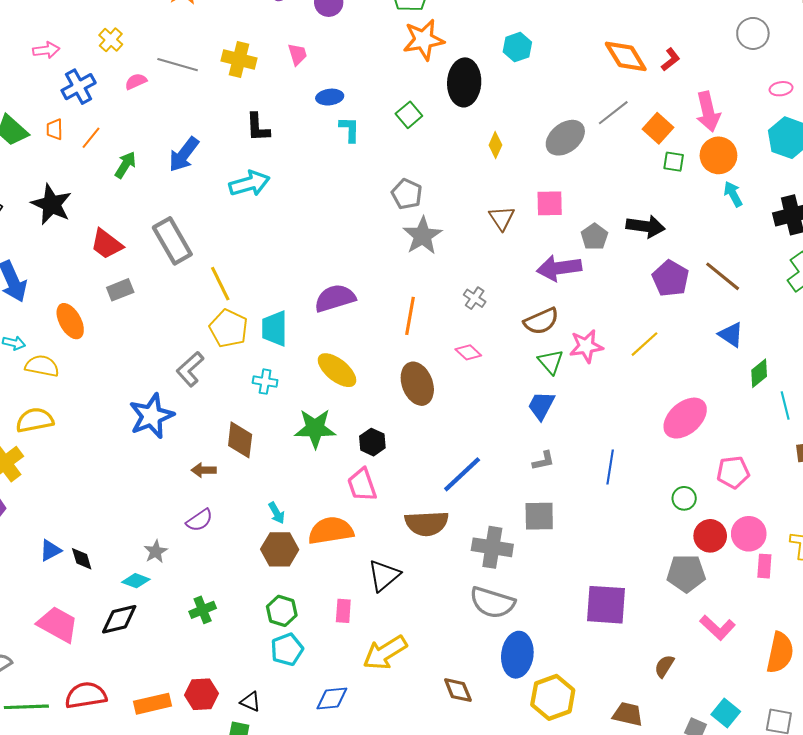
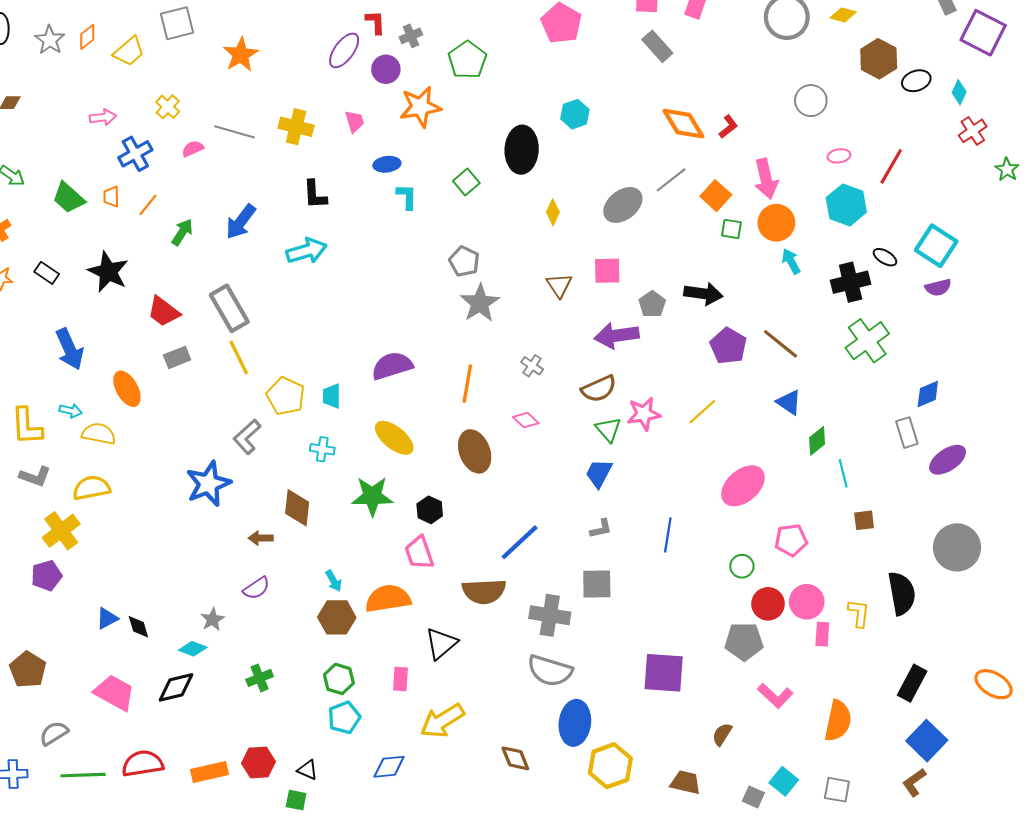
orange star: (424, 40) -> (420, 107), moved
yellow line: (220, 284) -> (239, 357), moved
cyan trapezoid: (274, 328) -> (332, 396), size x0.7

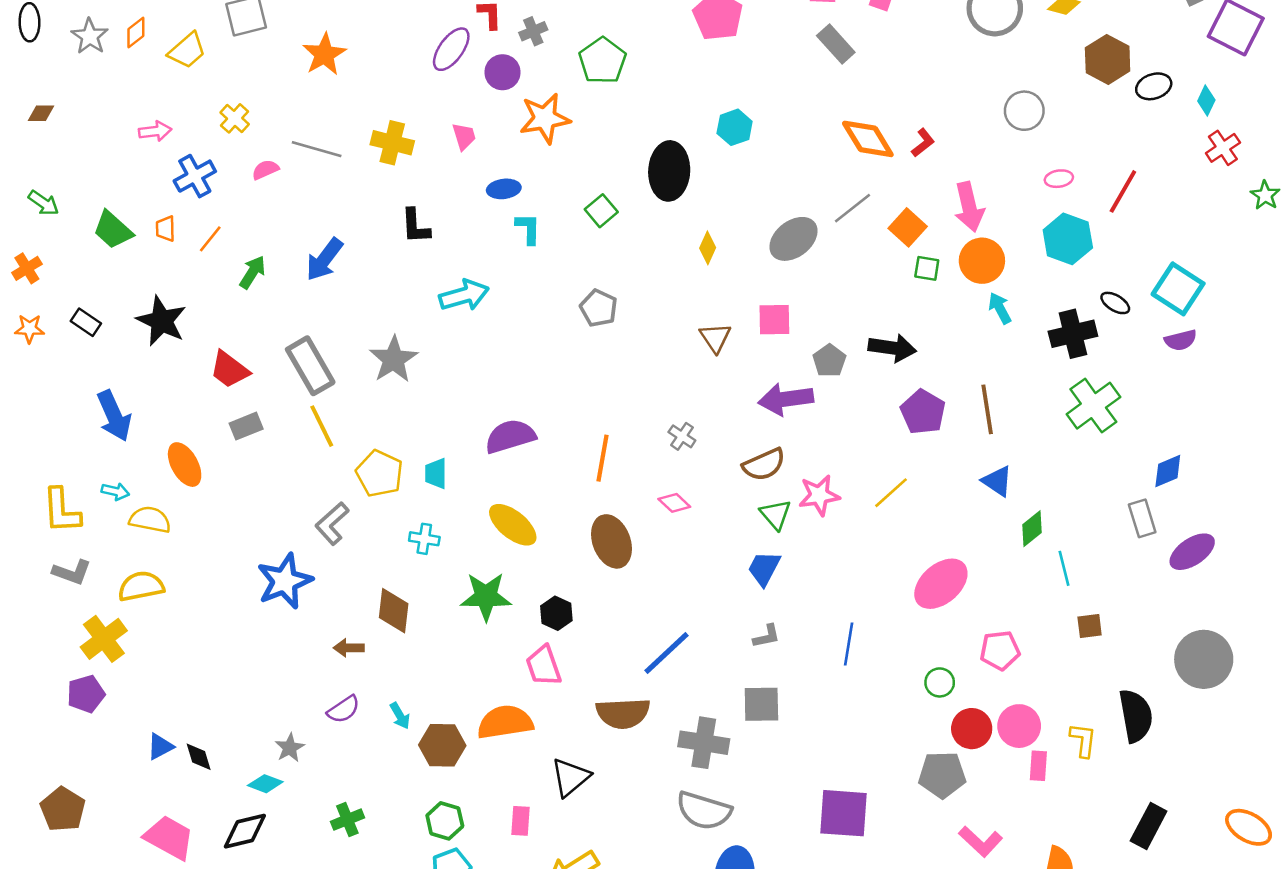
cyan arrow: (307, 251) -> (464, 295), moved
gray star: (480, 303) -> (394, 359), moved
brown line: (781, 344) -> (987, 409), turned 42
cyan arrow: (334, 581) -> (400, 716), moved

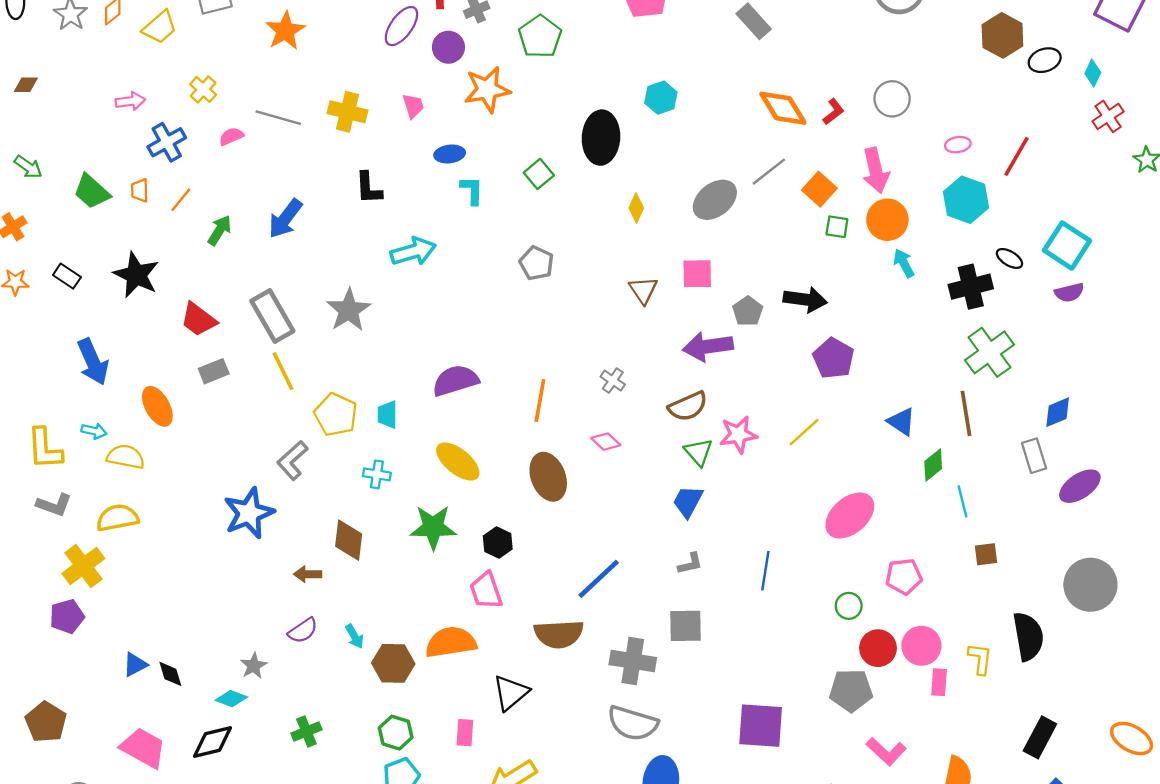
gray circle: (1024, 111) -> (892, 99), moved
brown line: (987, 409) -> (966, 413), moved

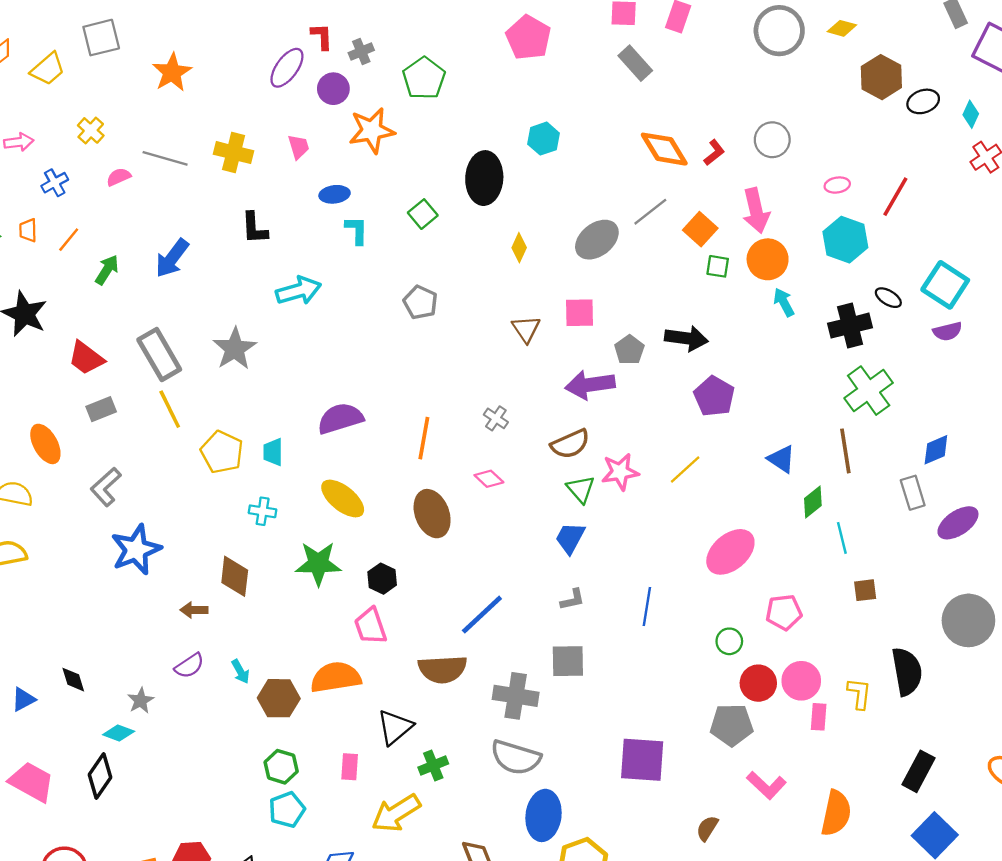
blue cross: (167, 142) -> (55, 183), size x0.7
gray L-shape: (292, 460) -> (106, 487), moved
black diamond: (170, 674) -> (73, 680), moved
green cross: (306, 731) -> (433, 766), moved
black diamond: (213, 742) -> (100, 776), turned -42

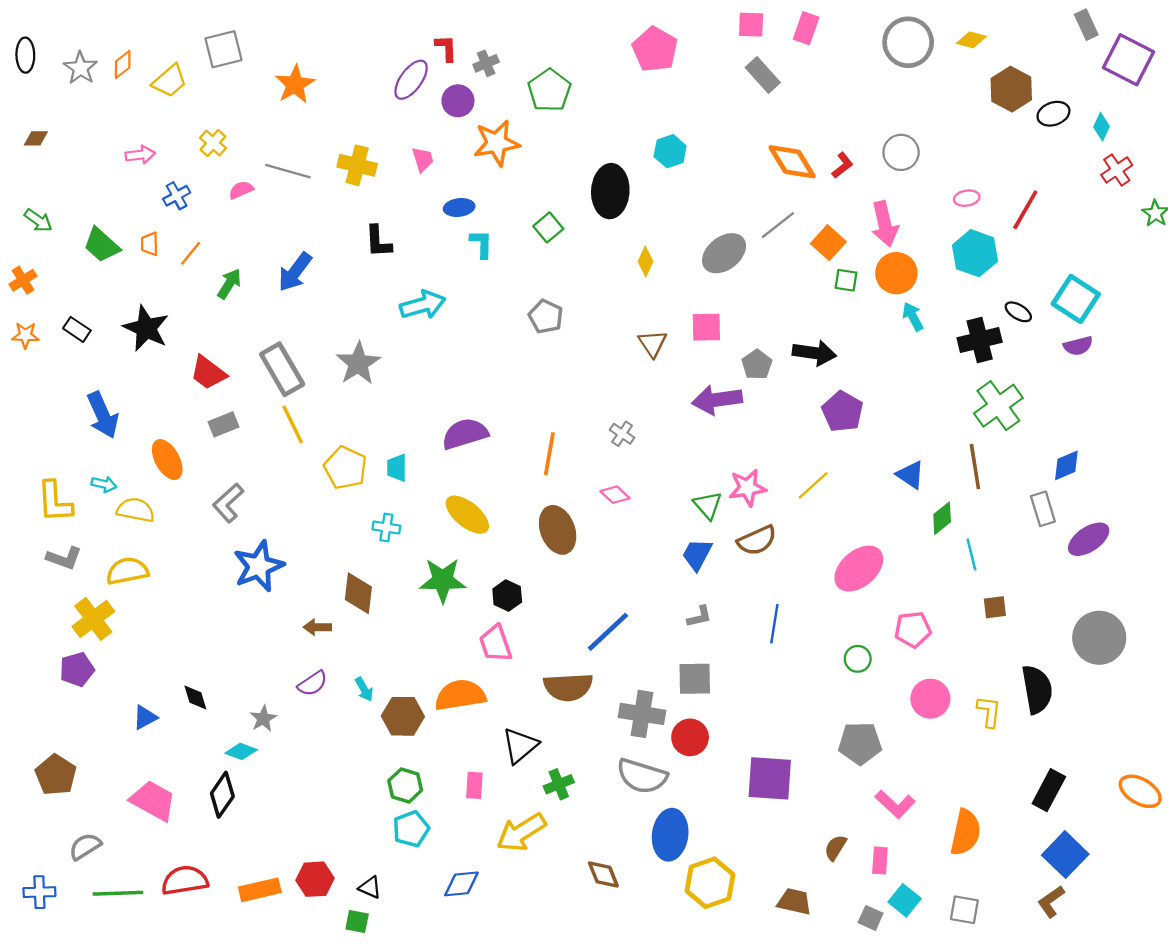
brown semicircle: (570, 444) -> (757, 540), moved
red circle: (758, 683) -> (690, 737), moved
pink rectangle: (819, 717) -> (880, 860), moved

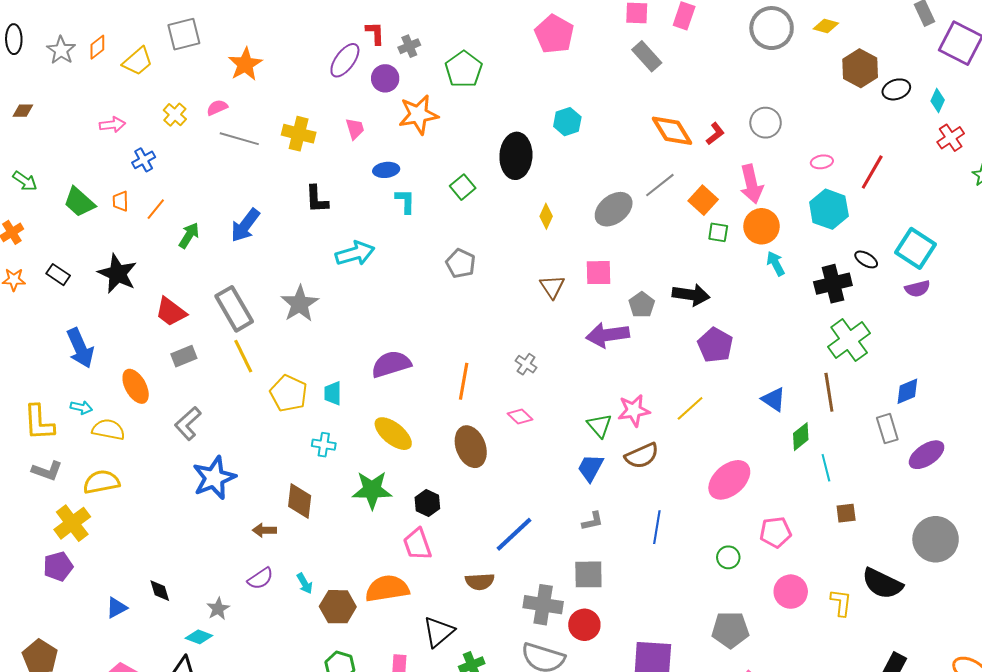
pink semicircle: (241, 190) -> (217, 108), moved
brown semicircle: (568, 687) -> (480, 582), size x0.7
black semicircle: (1037, 689) -> (882, 584), turned 126

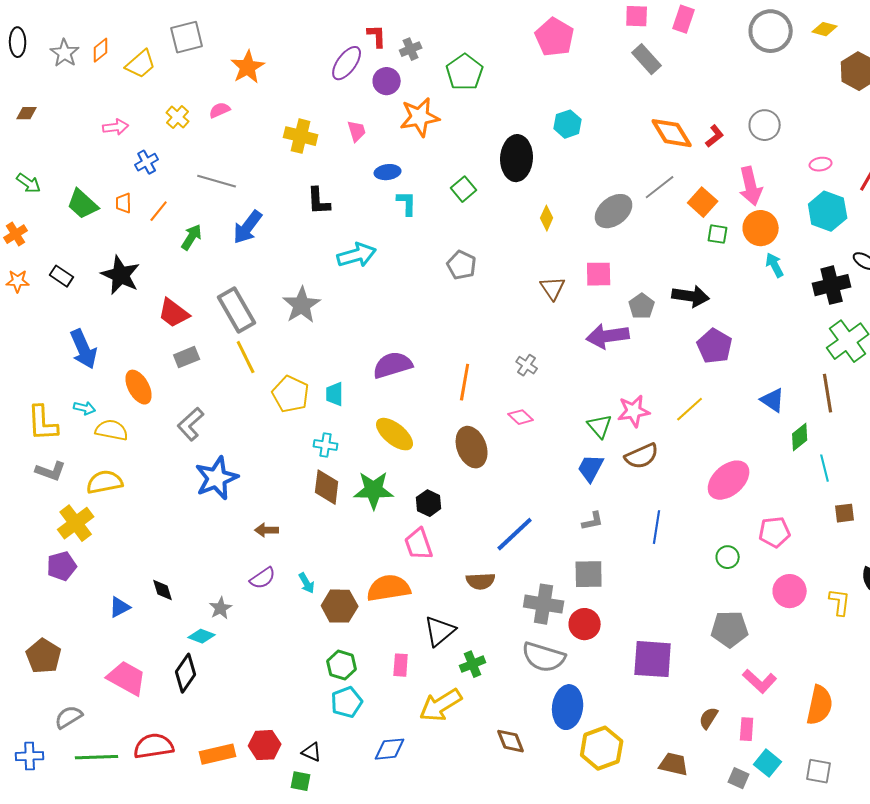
gray line: (239, 139) -> (217, 181), moved
brown diamond: (300, 501) -> (327, 487), moved

